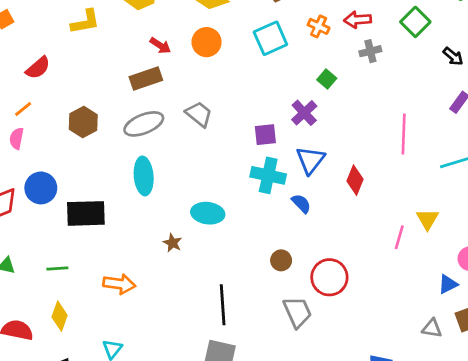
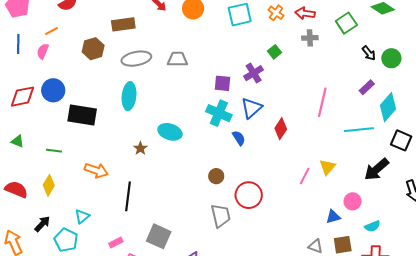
brown rectangle: (146, 78) -> (123, 24), moved
gray trapezoid: (199, 114) -> (177, 59), turned -50
black line: (223, 305) -> (128, 196), moved

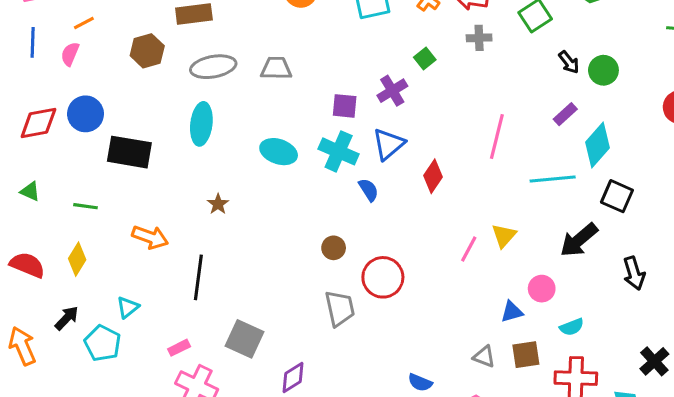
cyan ellipse: (170, 132) -> (279, 152), moved

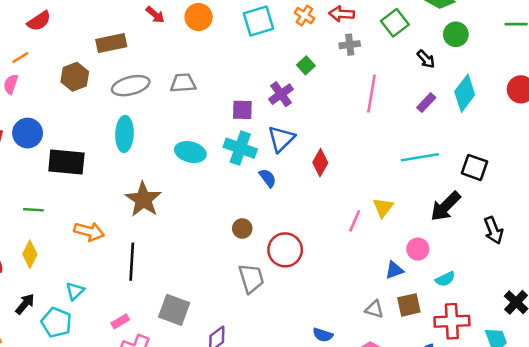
green circle: (603, 70) -> (456, 34), moved
pink line: (497, 136) -> (372, 94), moved
cyan diamond: (598, 145) -> (465, 93), moved
brown star: (218, 204) -> (143, 199), size x2.0

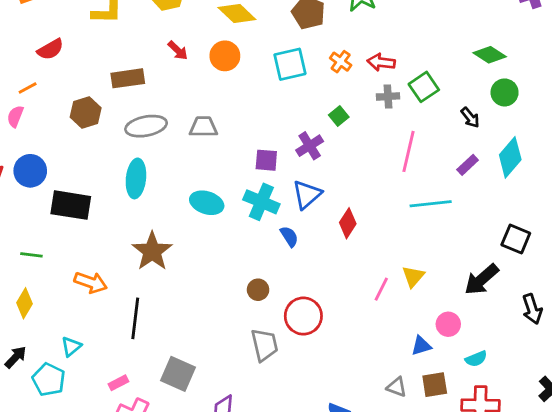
green square: (395, 23) -> (424, 87), moved
cyan line: (420, 157) -> (431, 204), moved

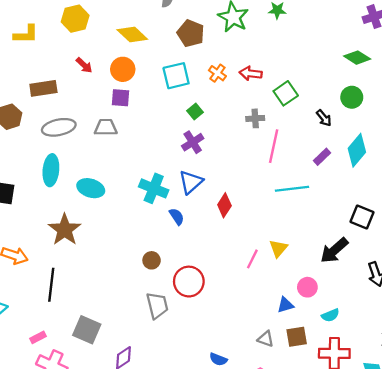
green diamond: (490, 55) -> (357, 58), moved
gray cross: (388, 96) -> (255, 118), moved
green square: (339, 116) -> (195, 111), moved
purple square: (266, 160) -> (121, 98), moved
cyan ellipse: (207, 203) -> (91, 188), moved

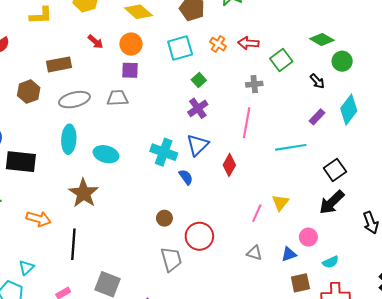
green diamond: (357, 58) -> (322, 39), moved
pink line: (274, 146) -> (247, 123), moved
black square: (362, 217) -> (335, 170), moved, turned 35
gray triangle: (266, 339) -> (254, 253), moved

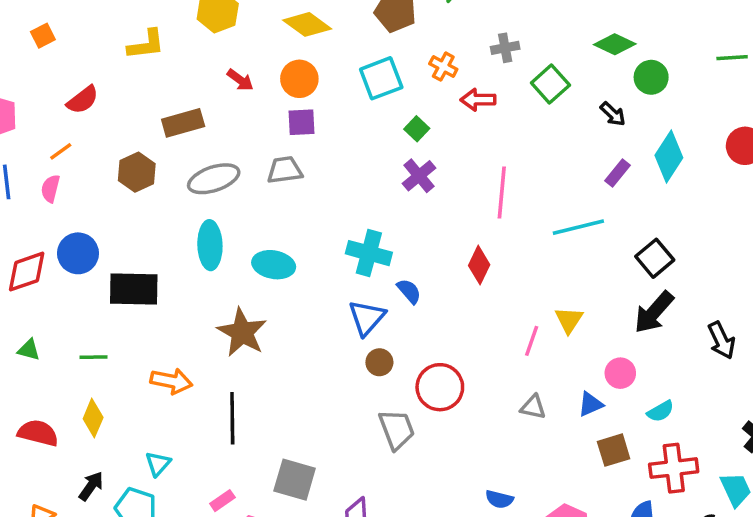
red arrow: (248, 43) -> (478, 100), moved
gray cross: (254, 84) -> (505, 48), moved
blue triangle: (198, 145) -> (367, 318), moved

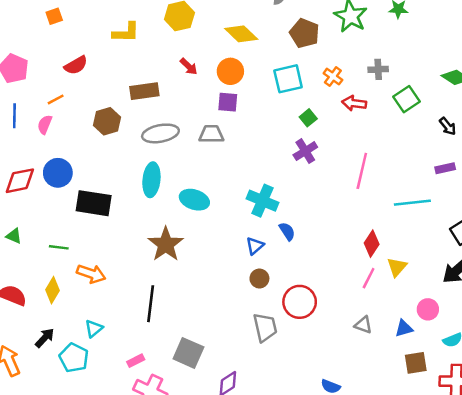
purple rectangle: (617, 173) -> (445, 168), turned 30
red diamond: (479, 265) -> (372, 244), moved
blue triangle: (367, 318) -> (255, 246), size x0.7
orange arrow: (171, 381) -> (91, 274), moved

